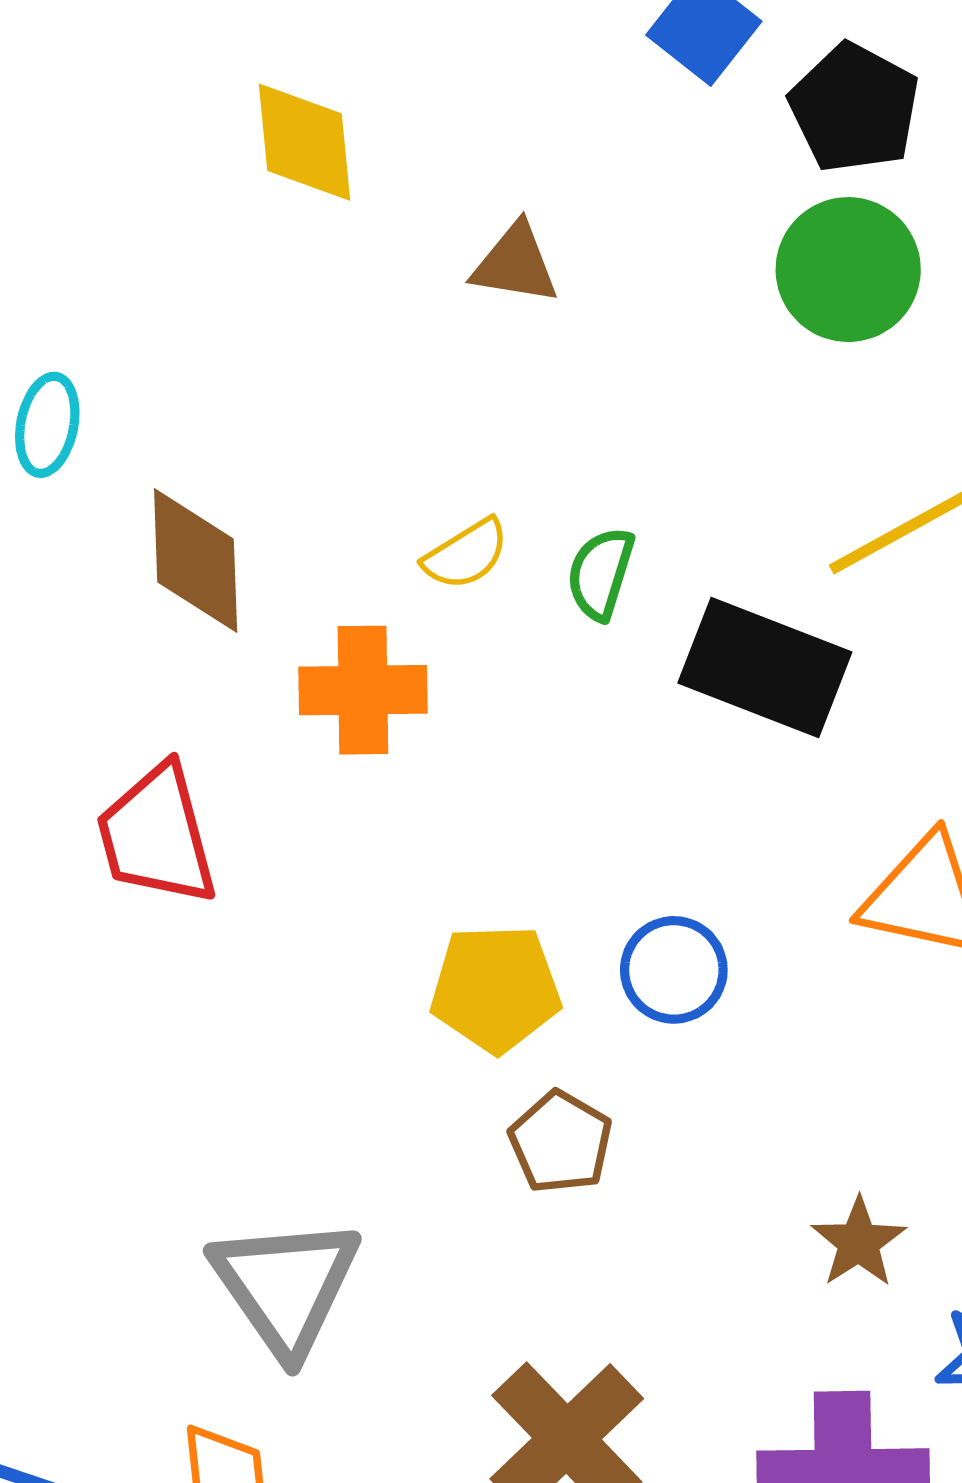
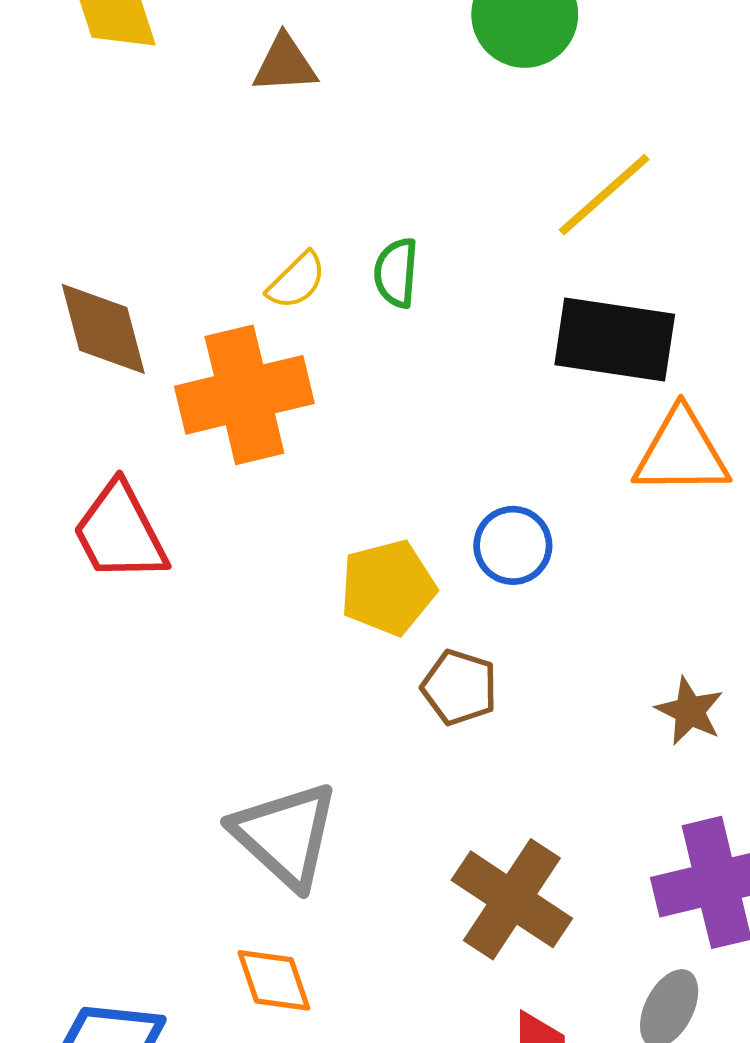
black rectangle: (765, 667) -> (615, 340), moved
orange cross: (363, 690) -> (244, 395), size x1.4

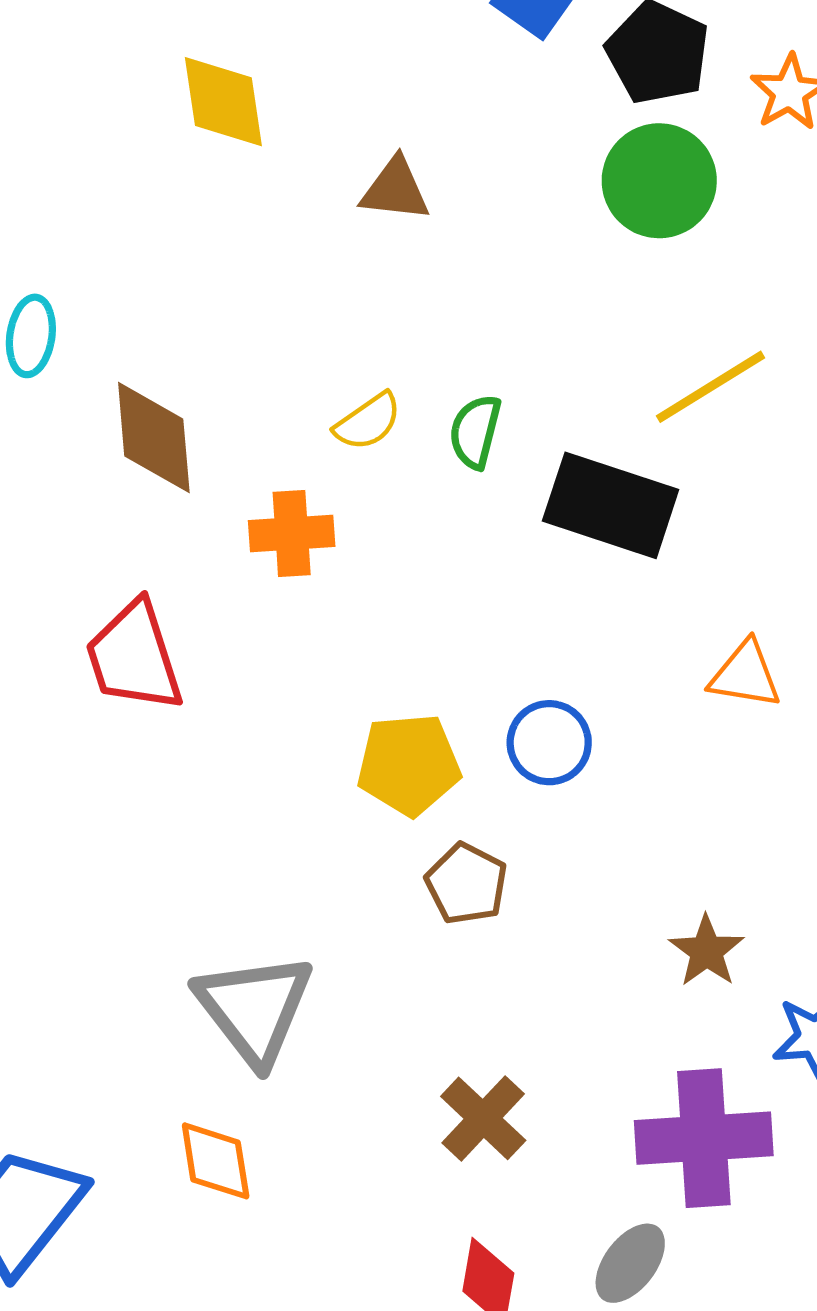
black rectangle: (615, 340) -> (611, 505), moved
orange cross: (244, 395) -> (292, 533), size x0.6
orange triangle: (681, 453) -> (745, 675), size x0.7
brown cross: (512, 899) -> (483, 1118), size x0.7

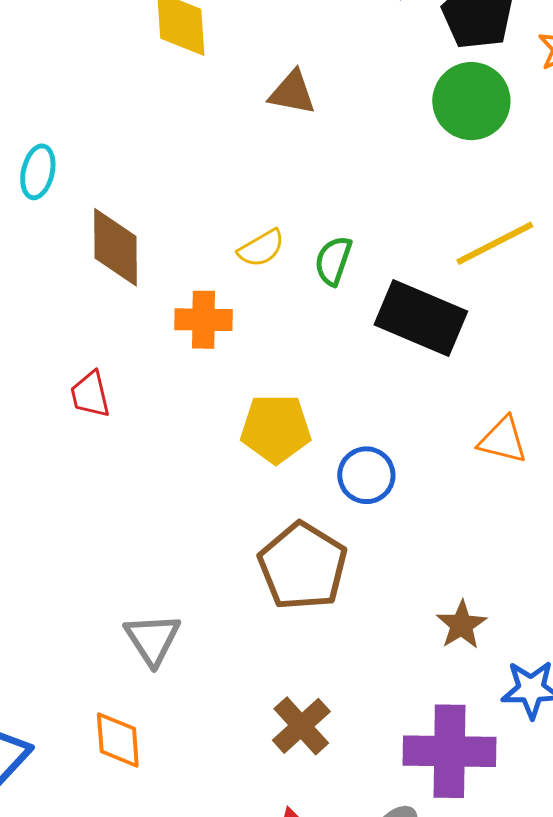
red trapezoid: (134, 657) -> (90, 394), size x0.6
yellow pentagon: (409, 765) -> (276, 429), moved
brown pentagon: (466, 884) -> (303, 566), size x1.6
gray triangle: (254, 1009) -> (152, 639), size x0.7

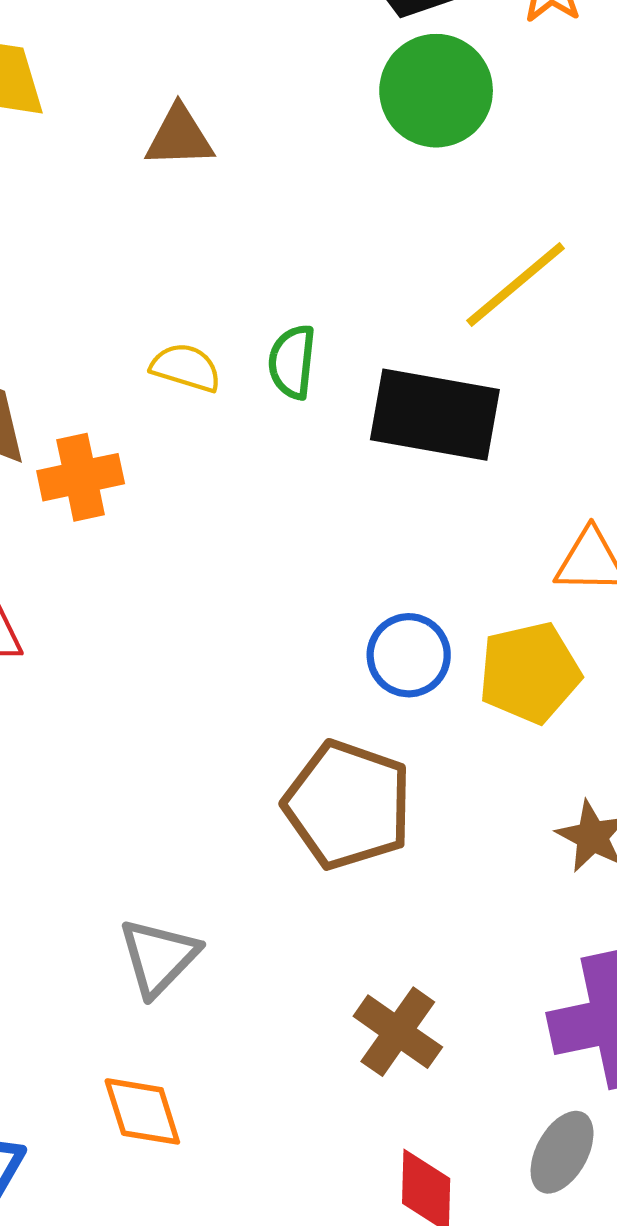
yellow semicircle: (261, 248) -> (186, 368), turned -120
orange cross: (204, 320) -> (81, 477), moved
yellow pentagon: (276, 429) -> (530, 673), moved
gray triangle: (152, 639) -> (159, 957), turned 30

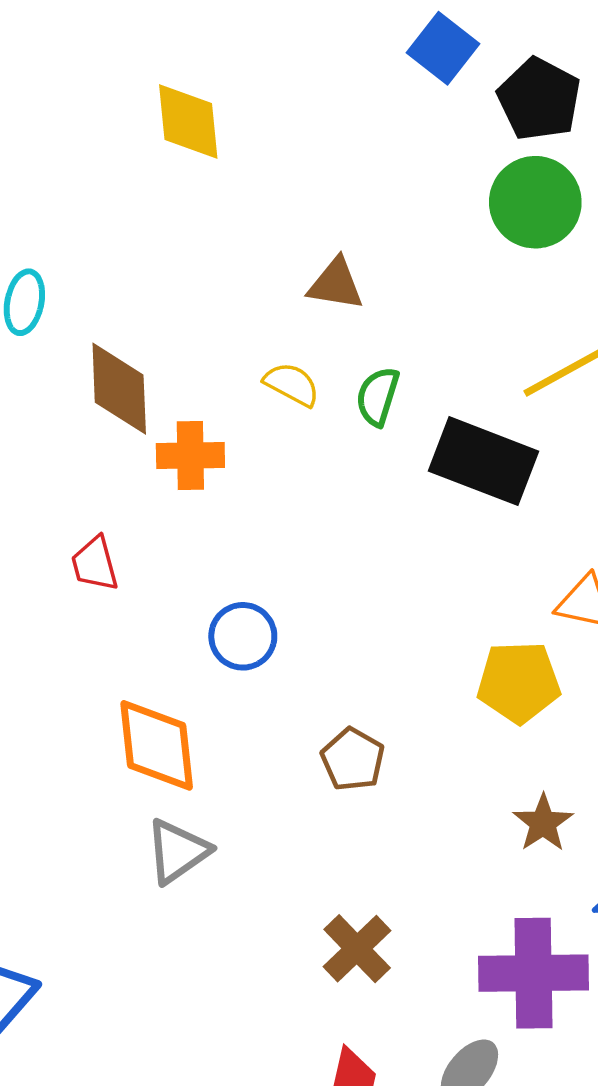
brown triangle: (179, 137) -> (336, 284), moved
blue circle: (409, 655) -> (243, 636), moved
brown pentagon: (348, 805) -> (353, 759), size x0.6
orange diamond: (142, 1111) -> (157, 745), moved, size x1.4

